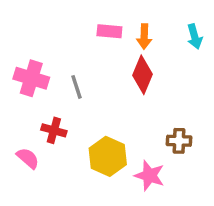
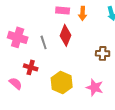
red diamond: (143, 75) -> (66, 35), moved
brown cross: (179, 141) -> (103, 53), moved
pink star: (149, 176) -> (95, 87), moved

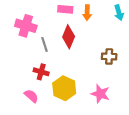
pink cross: (18, 37) -> (26, 26), moved
red cross: (31, 67) -> (41, 72), moved
pink semicircle: (16, 83) -> (31, 96), moved

